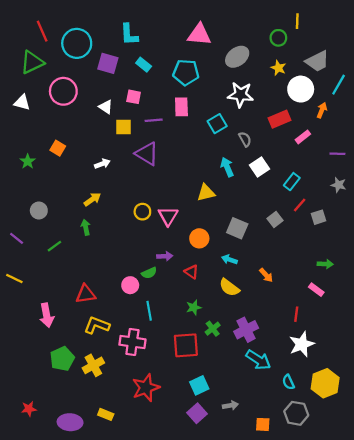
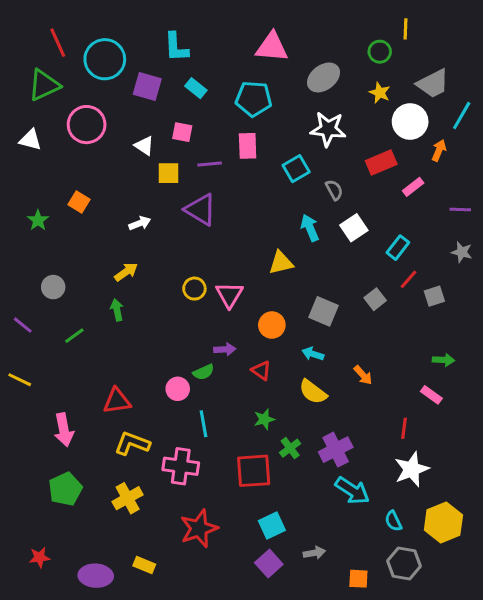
green pentagon: (62, 359) -> (65, 489), moved

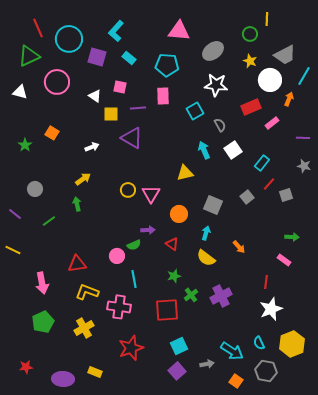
cyan L-shape: (176, 47) -> (116, 31), turned 45
cyan arrow: (313, 354) -> (206, 233), turned 88
cyan arrow: (352, 491) -> (232, 351), moved
orange square: (358, 579) -> (236, 381), turned 32

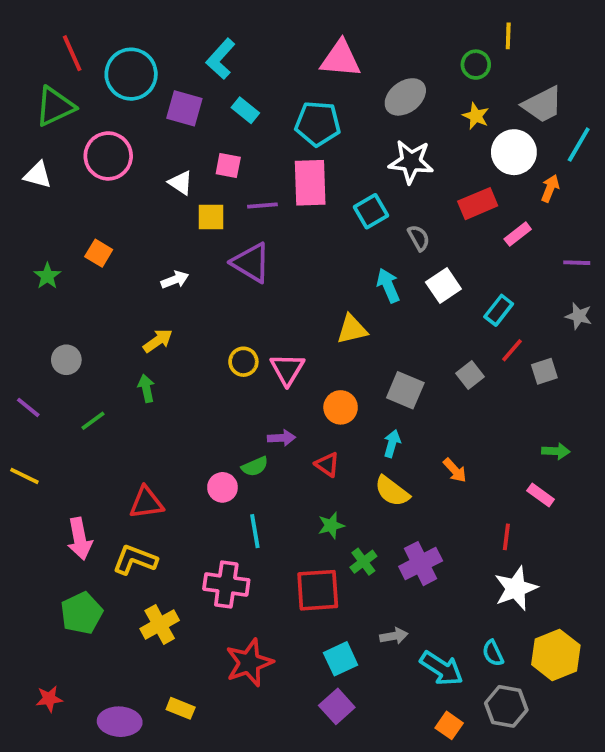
pink rectangle: (163, 96) -> (310, 183), size x1.4
yellow L-shape: (87, 292) -> (135, 560), moved
gray arrow: (207, 364) -> (394, 636), moved

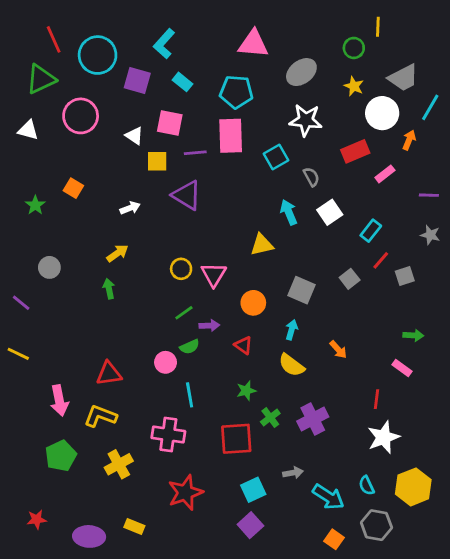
pink square: (228, 166) -> (170, 123), size x1.4
green line: (93, 421) -> (184, 313), moved

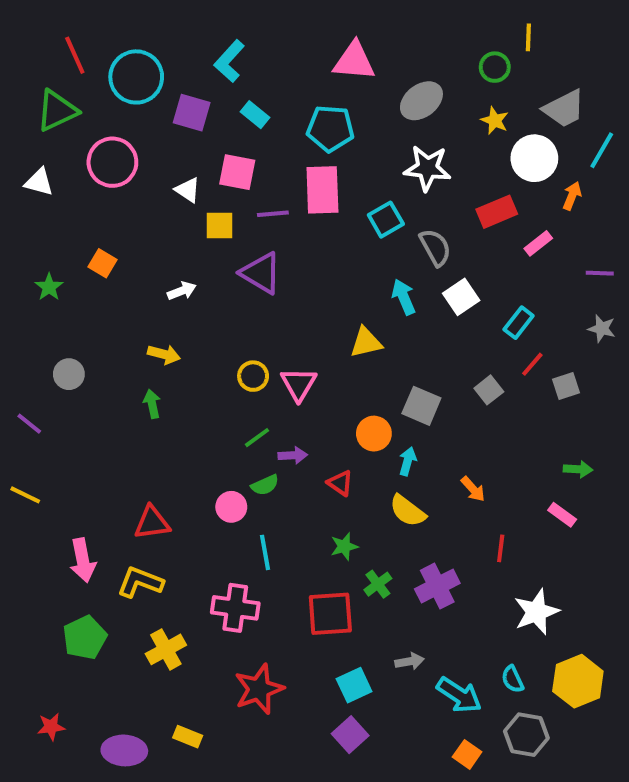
gray semicircle: (311, 177) -> (435, 247), size x1.4
yellow arrow: (117, 253) -> (164, 354), turned 50
orange circle: (253, 303) -> (374, 434), moved
red line: (376, 399) -> (501, 548), moved

